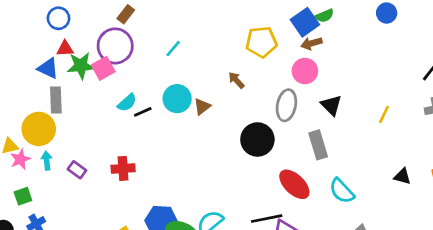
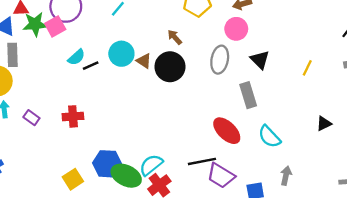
brown triangle: (202, 107) -> (144, 61), turned -49
black circle: (257, 139) -> (170, 67), moved
black triangle: (402, 176) -> (324, 124), turned -42

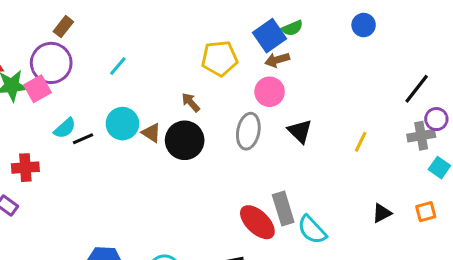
gray rectangle: (248, 95) -> (283, 209), moved
red cross: (73, 116) -> (25, 168), moved

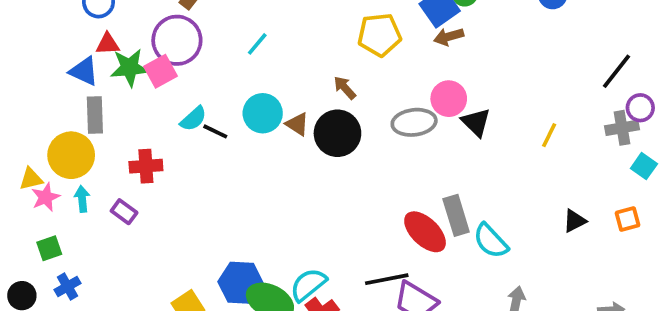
pink circle: (270, 92) -> (449, 99), moved
gray ellipse: (248, 131) -> (414, 122), turned 72
black line: (83, 139) -> (215, 131), turned 50

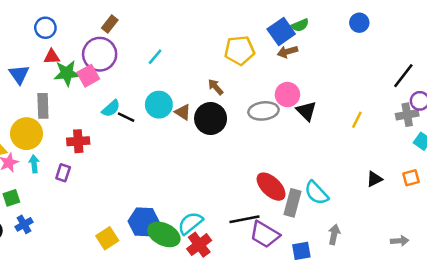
blue triangle: (84, 71) -> (19, 74), moved, turned 30
purple rectangle: (124, 212) -> (63, 173), turned 72
gray rectangle: (456, 215) -> (292, 203), moved, turned 32

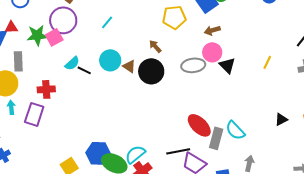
brown arrow: (287, 52) -> (212, 30), moved
red triangle: (52, 57) -> (11, 27), moved
yellow line: (357, 120) -> (267, 62), moved
purple rectangle: (63, 173) -> (34, 114), size x1.6

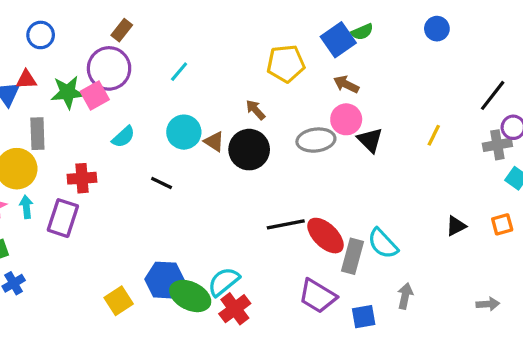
brown arrow: (212, 30) -> (346, 84), turned 42
black line: (84, 70) -> (162, 183), moved
black line: (178, 151) -> (286, 224), moved

